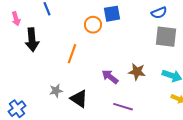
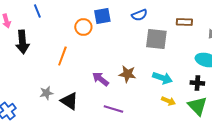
blue semicircle: (159, 13) -> (139, 15), moved

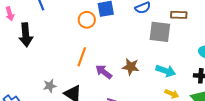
brown rectangle: (184, 22) -> (179, 15), moved
orange line: (62, 56) -> (82, 57), moved

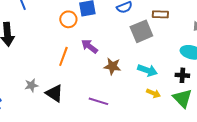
gray square: (160, 32) -> (141, 31), turned -30
purple arrow: (104, 72) -> (89, 46), moved

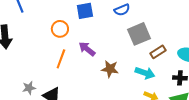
brown rectangle: (160, 14) -> (158, 52), moved, turned -35
orange circle: (68, 19) -> (60, 29), moved

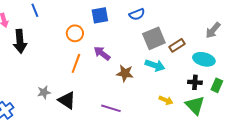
brown rectangle: (158, 52) -> (177, 45), moved
cyan arrow: (145, 73) -> (155, 65), moved

